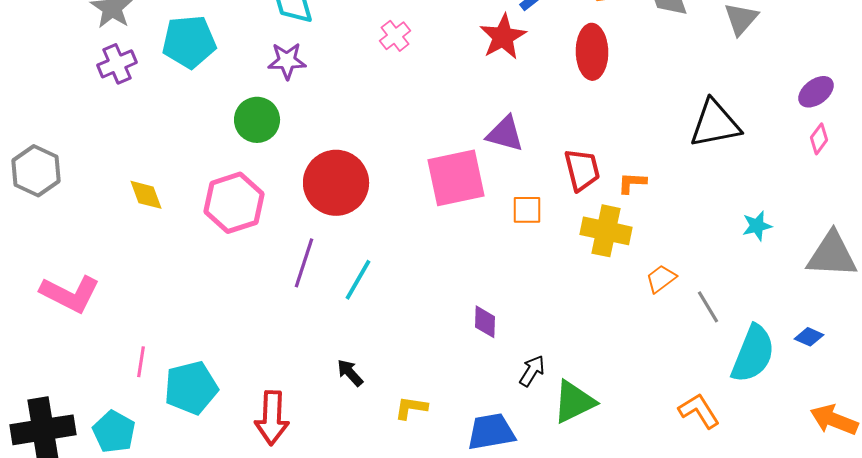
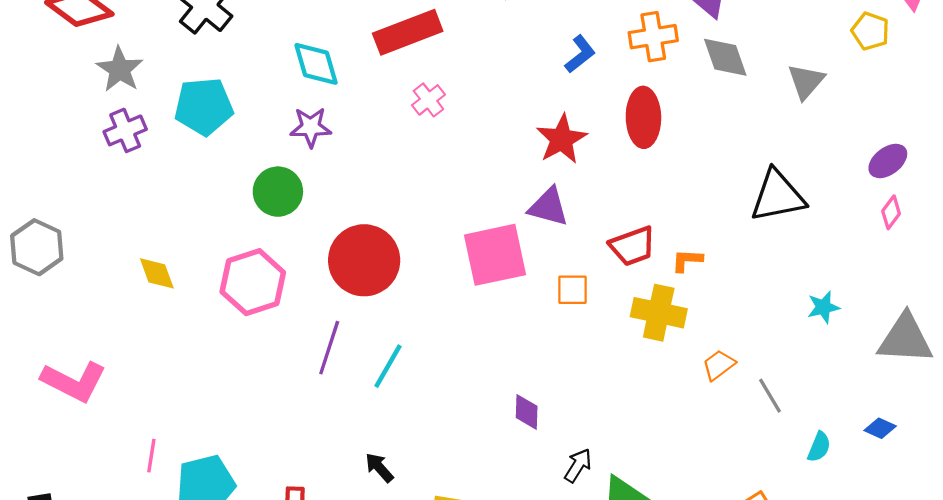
red star: (503, 37) -> (562, 139), moved
red trapezoid: (582, 170) -> (633, 246), turned 84
cyan semicircle: (753, 354) -> (819, 447), size x0.5

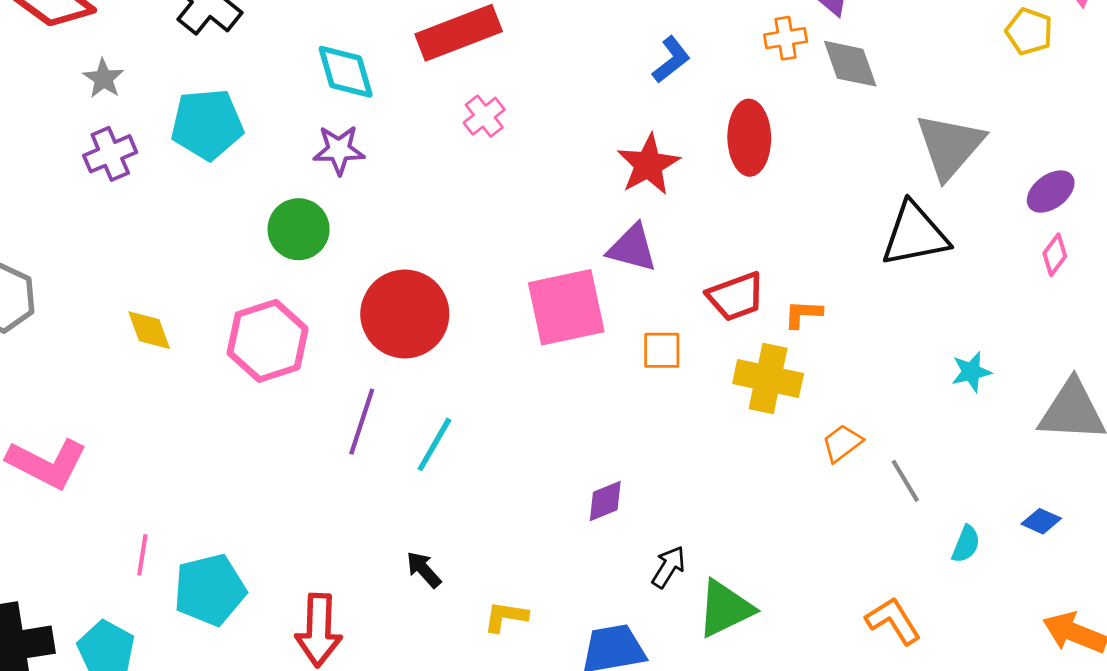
orange cross: (653, 37) -> (786, 38), moved, size x0.7
gray star: (120, 69) -> (103, 78), size x0.7
gray triangle: (806, 81) -> (950, 146), moved, size x1.5
purple diamond: (527, 412) -> (605, 501), turned 66

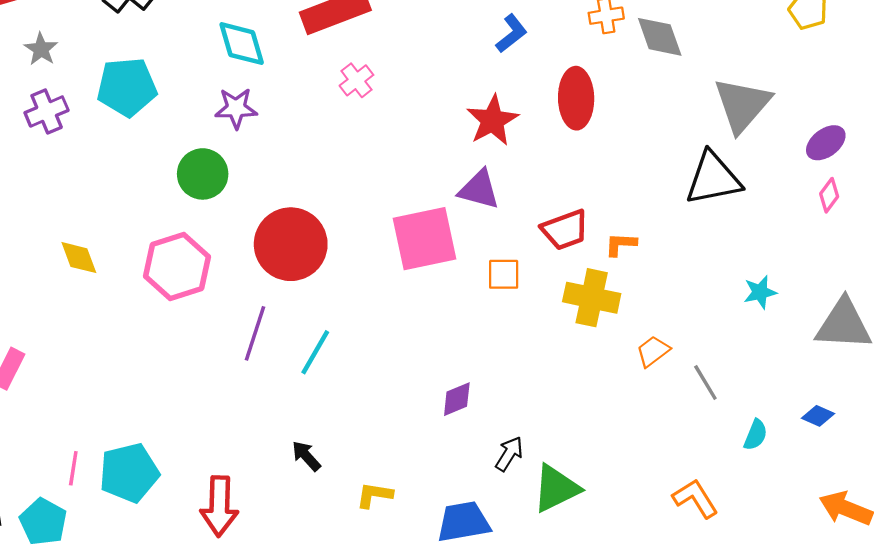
pink line: (142, 555) -> (73, 468), moved

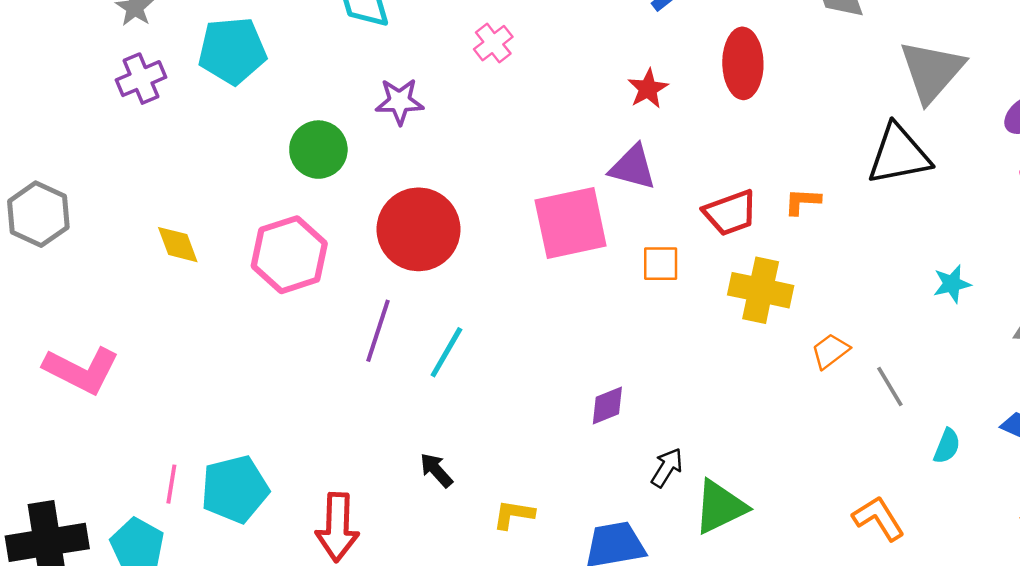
purple star: (236, 108) -> (400, 101), moved
red star: (492, 120) -> (648, 89), size x0.7
orange L-shape: (621, 244) -> (802, 201), moved

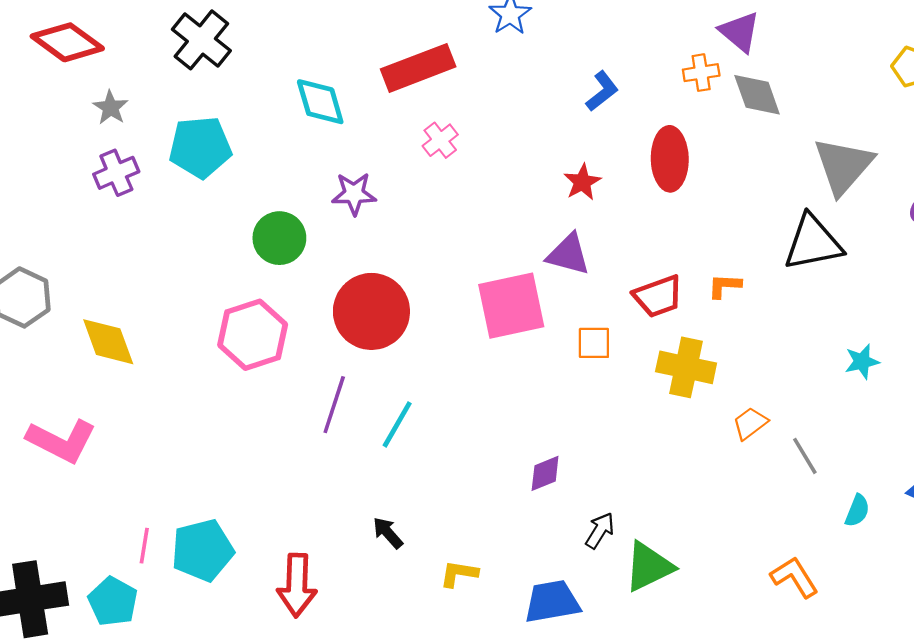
yellow diamond: (178, 245) -> (108, 342), moved, size x1.4

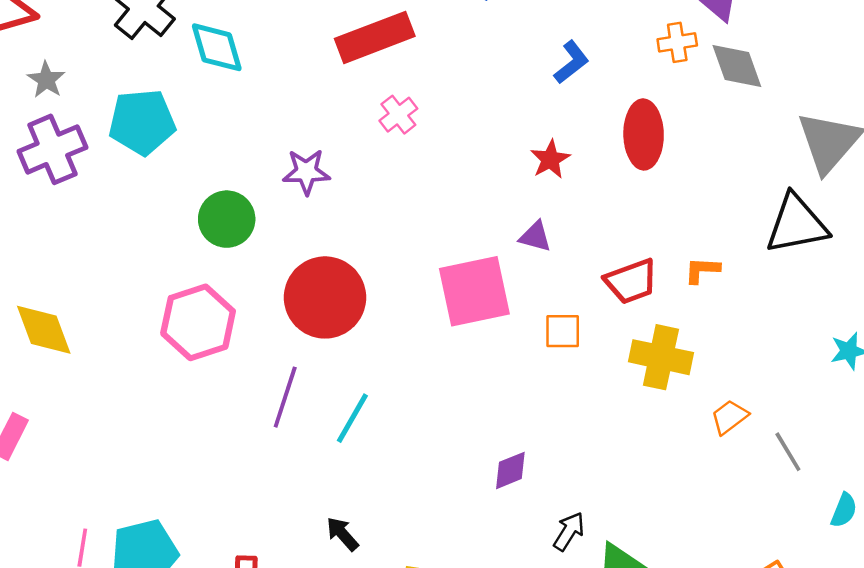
cyan diamond: (320, 102) -> (217, 47), moved
purple cross: (116, 173) -> (52, 149), size x1.4
purple triangle: (568, 254) -> (535, 237), size x0.7

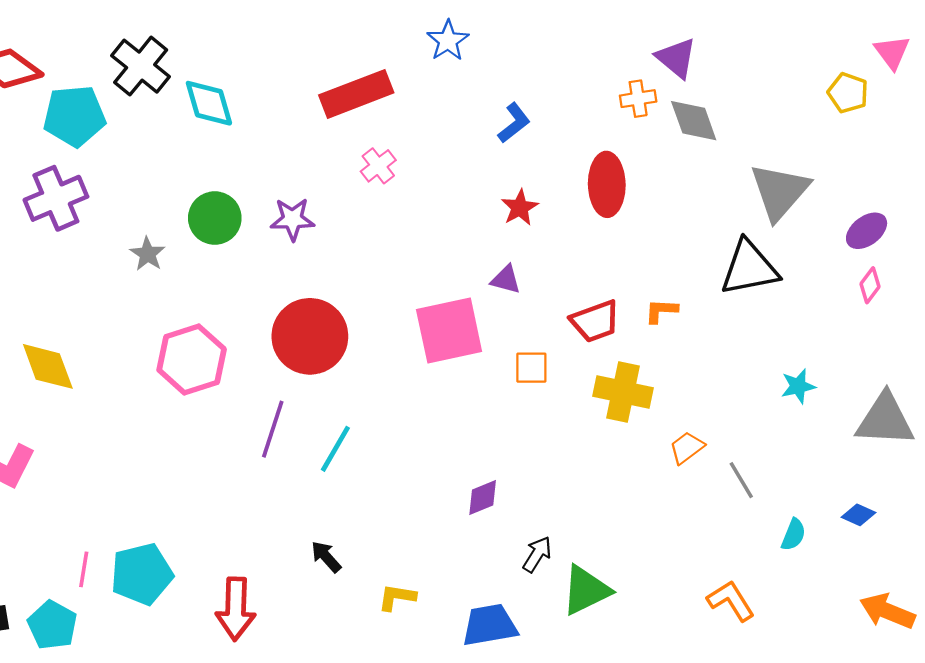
blue L-shape: (571, 62) -> (514, 123), moved
gray star: (46, 80) -> (148, 254), moved
cyan pentagon: (142, 122) -> (74, 116), moved
green circle: (227, 219) -> (215, 218), moved

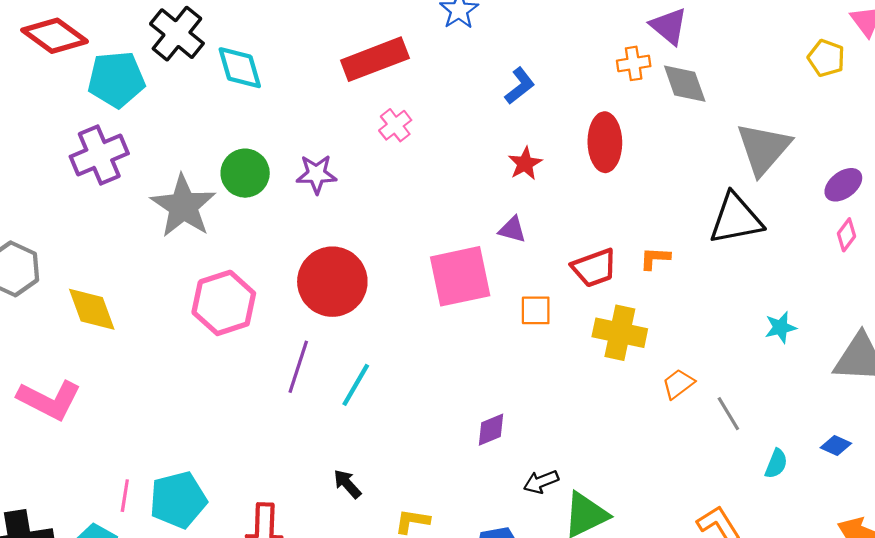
gray star: (148, 254) -> (183, 206), size x2.0
black arrow: (537, 554) -> (541, 482), turned -144

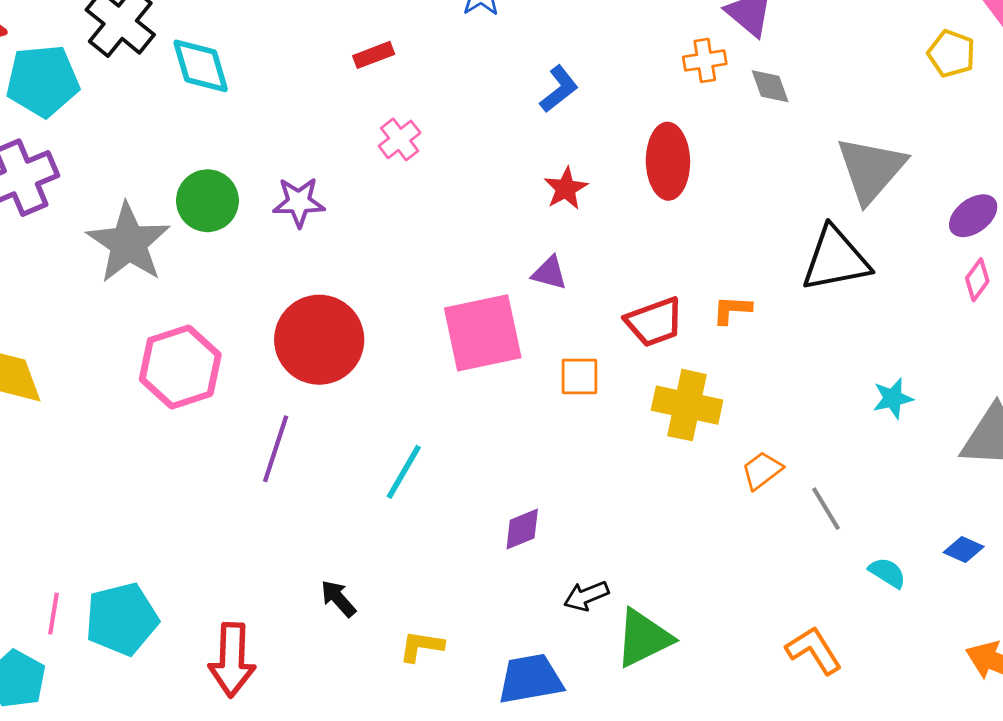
red rectangle: (375, 59) -> (374, 55), size x0.5
gray diamond: (685, 84) -> (770, 86), size x0.7
cyan line: (356, 385) -> (404, 472), moved
cyan semicircle: (776, 464) -> (887, 573), turned -80

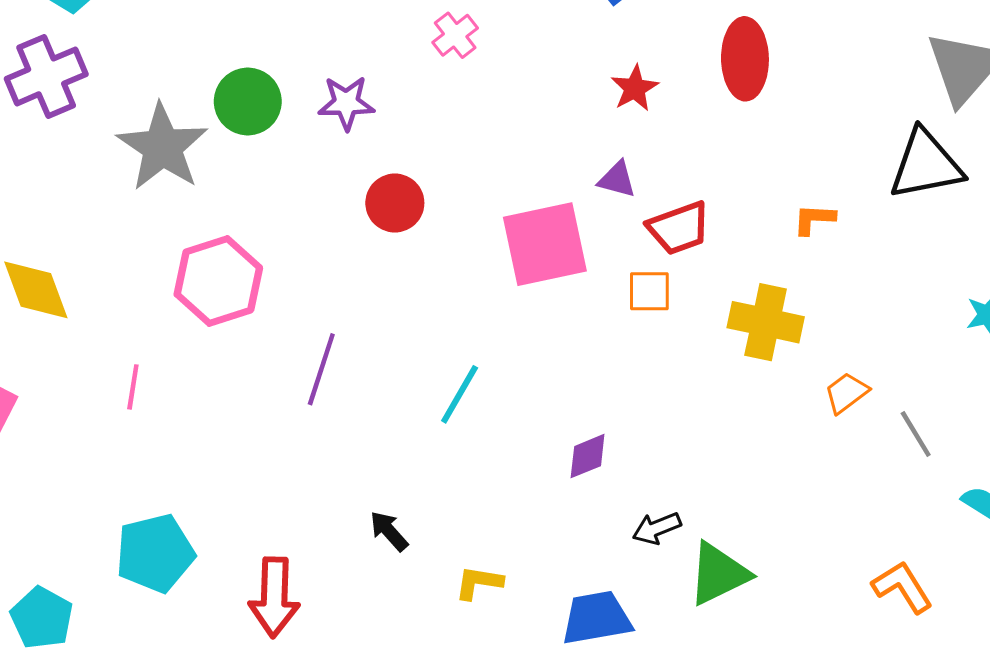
red trapezoid: (654, 322) -> (679, 228), moved
red circle: (319, 340) -> (395, 203), moved, size x0.6
pink line: (54, 614) -> (133, 387), moved

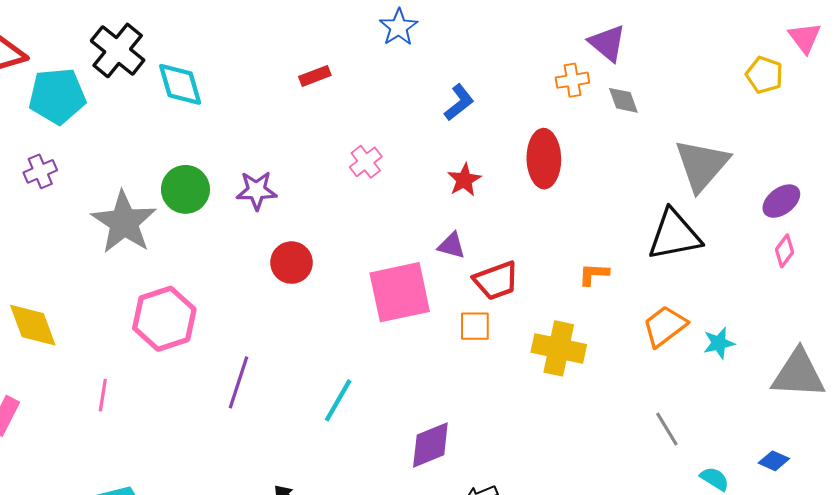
pink cross: (455, 35) -> (366, 162), moved
purple cross: (46, 76) -> (40, 171), size x0.6
orange trapezoid: (846, 393) -> (665, 326), moved, size x1.4
purple diamond: (588, 456) -> (430, 445), size x1.4

